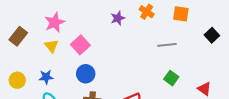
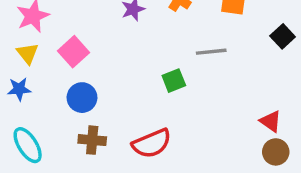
blue star: (46, 77) -> (19, 89), moved
green square: (171, 78) -> (174, 81), moved, turned 32

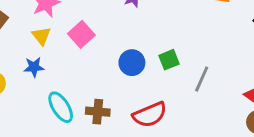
gray line: (211, 52) -> (202, 79), moved, turned -60
blue circle: (82, 98) -> (132, 63), moved
cyan ellipse: (28, 145) -> (61, 107), moved

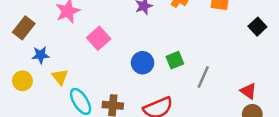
yellow triangle: (41, 36) -> (60, 77), moved
blue star: (34, 67) -> (41, 55), moved

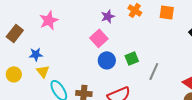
pink square: (99, 38) -> (99, 38), moved
blue star: (41, 55) -> (36, 54), moved

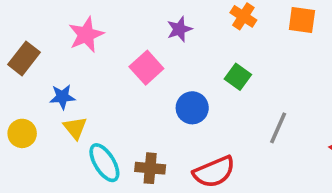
purple star: (108, 16) -> (179, 29), moved
pink square: (99, 38) -> (146, 68), moved
green square: (132, 58) -> (238, 77), moved, turned -32

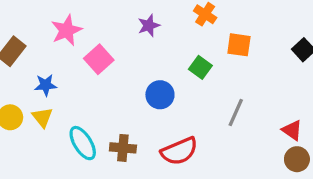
orange square: (302, 20) -> (239, 45), moved
pink square: (146, 68) -> (99, 59), moved
yellow triangle: (75, 128) -> (42, 117), moved

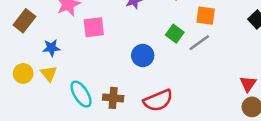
pink square: (99, 59) -> (94, 27), turned 35
gray line: (236, 112) -> (199, 43), moved, turned 30
red triangle: (292, 130) -> (248, 84), turned 30

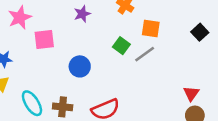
blue circle: (143, 55) -> (80, 66), moved

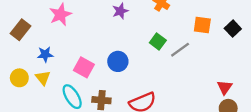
orange square: (151, 29) -> (202, 25), moved
pink square: (44, 40) -> (84, 67), moved, turned 36

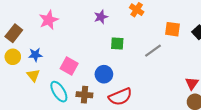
green square: (158, 41) -> (117, 43), moved, turned -32
blue circle: (118, 61) -> (104, 74), moved
yellow circle: (19, 78) -> (13, 57), moved

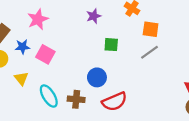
orange square: (172, 29) -> (151, 29), moved
blue star: (35, 55) -> (22, 47), moved
pink square: (69, 66) -> (45, 54), moved

